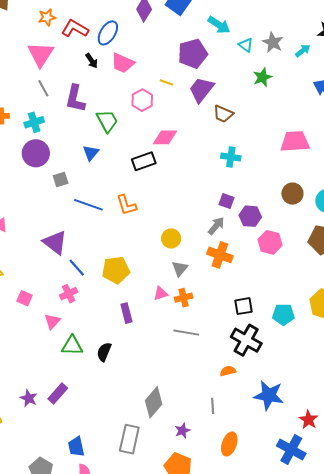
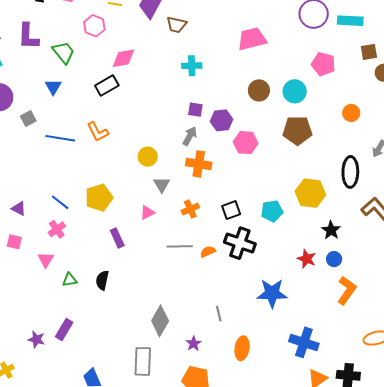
purple triangle: (55, 242) -> (19, 209), moved, size x0.6
orange cross: (184, 298) -> (190, 209), moved
green triangle: (72, 346) -> (70, 280), size x0.7
orange semicircle: (228, 371) -> (208, 252), moved
red star: (309, 420) -> (307, 259), moved

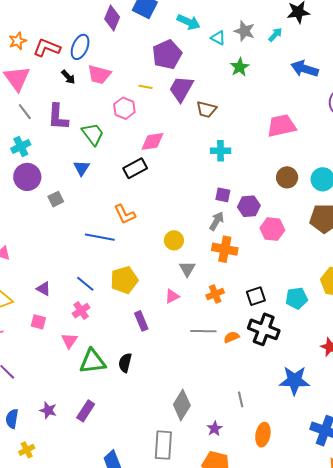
blue line: (60, 138) -> (100, 237), moved
green triangle: (70, 280) -> (93, 361), size x1.8
purple star: (36, 339) -> (48, 410), moved

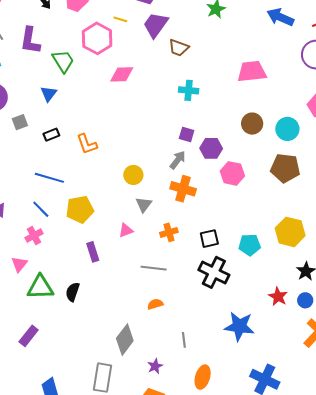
pink hexagon: (124, 108) -> (97, 38), size x1.4
black rectangle: (135, 168) -> (51, 135), moved, size x0.7
blue line: (100, 237) -> (49, 178), moved
orange semicircle: (232, 337) -> (155, 304), moved

